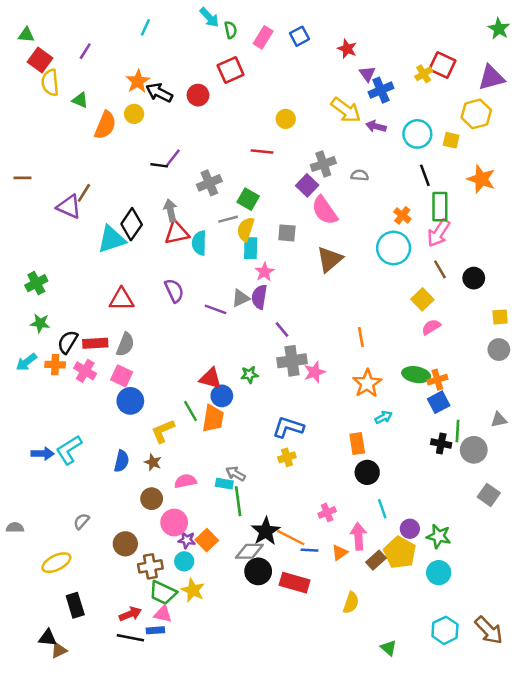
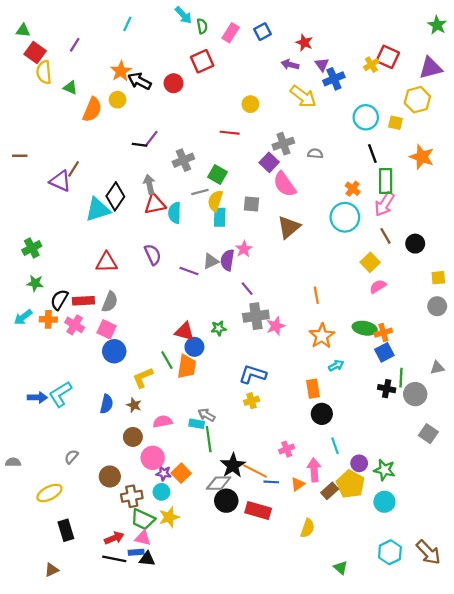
purple arrow: (376, 126) -> (290, 65), moved
pink star: (264, 272) -> (244, 249), moved
yellow star: (193, 590) -> (169, 517), turned 30
black triangle: (48, 638) -> (147, 559), moved

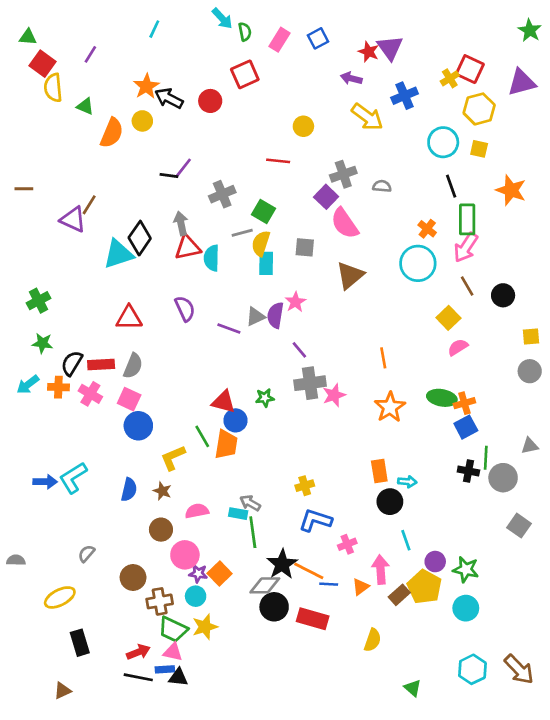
purple triangle: (322, 65) -> (390, 48), moved, size x1.5
yellow hexagon: (417, 100) -> (479, 109), moved
cyan arrow: (336, 366) -> (407, 482), moved, turned 32
blue L-shape: (253, 374) -> (315, 520), moved

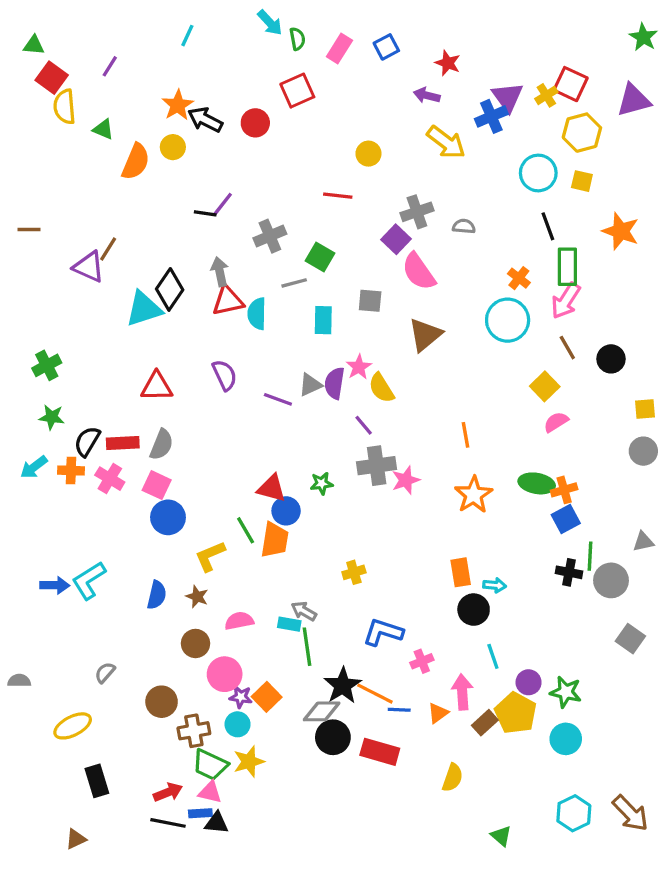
purple triangle: (390, 48) -> (508, 97), moved
yellow semicircle: (261, 243) -> (381, 388), moved, turned -50
yellow cross: (305, 486) -> (354, 572), moved

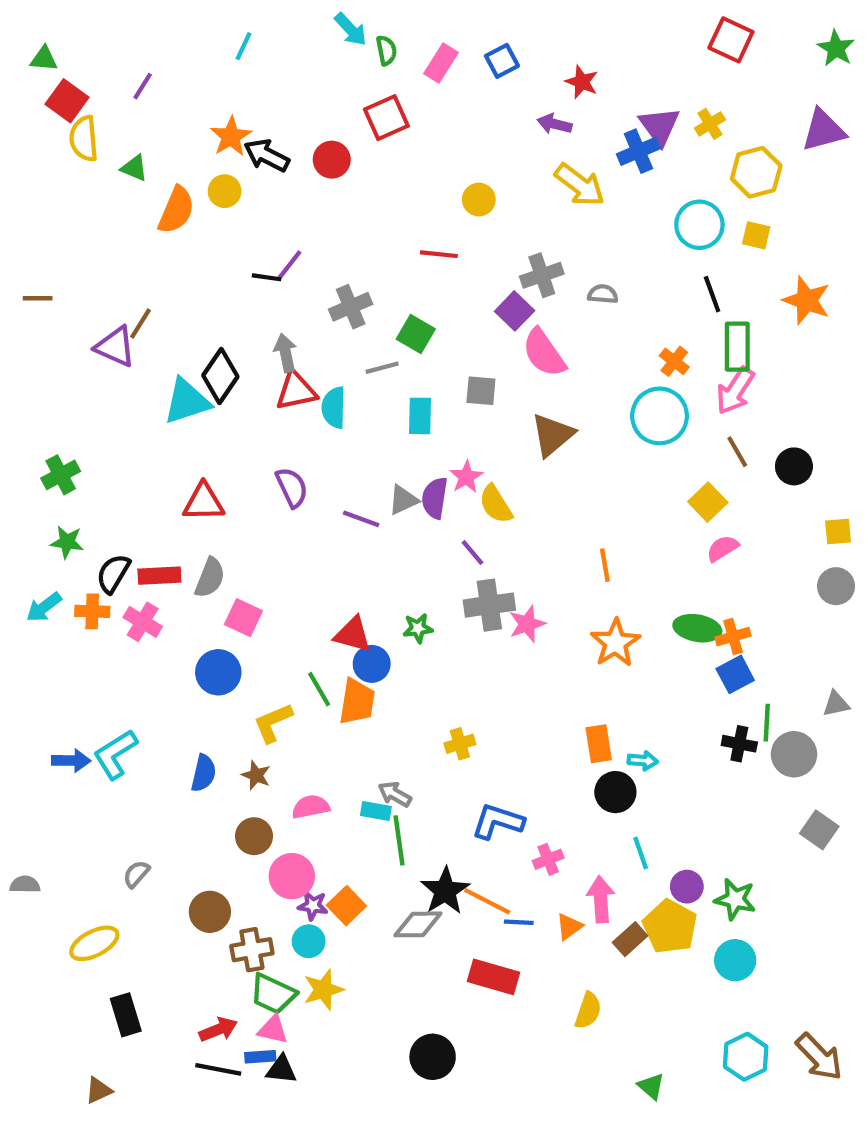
red square: (571, 84) -> (731, 40), moved
pink square: (157, 485) -> (243, 618), moved
black circle: (333, 737) -> (433, 1057), moved

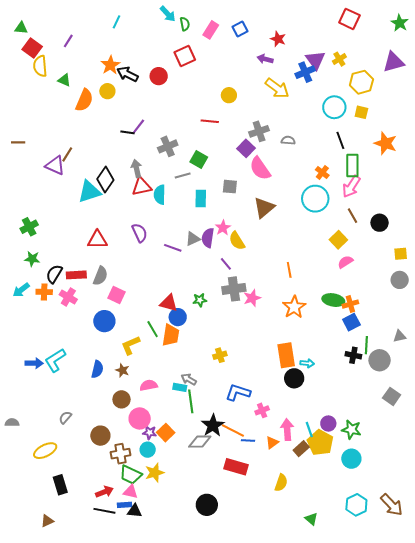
orange rectangle: (599, 744) -> (286, 355), size x1.4
cyan line: (641, 853) -> (309, 430), moved

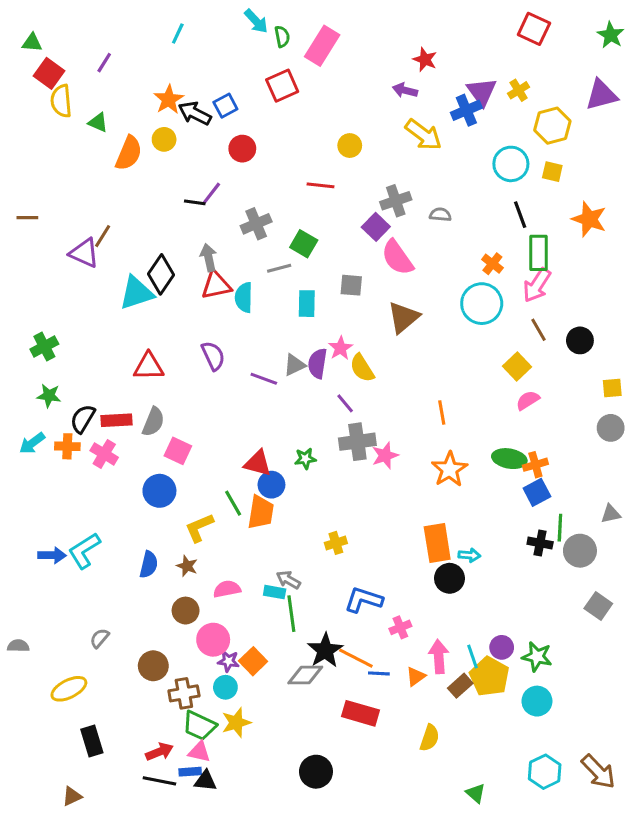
blue square: (240, 29) -> (225, 106), moved
pink rectangle: (211, 30) -> (322, 46), size x1.4
red circle: (159, 76) -> (242, 149), moved

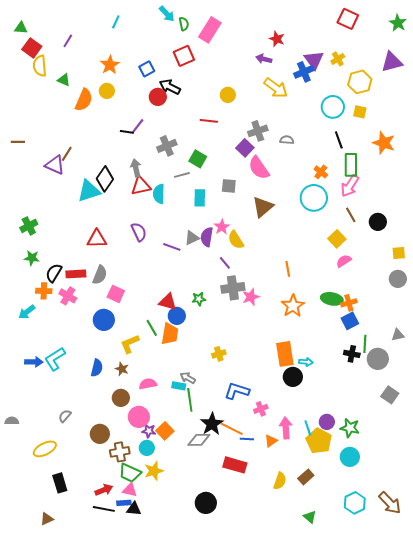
black arrow: (195, 113) -> (170, 87), moved
cyan arrow: (32, 443) -> (27, 312), moved
brown rectangle: (460, 686) -> (306, 477), moved

